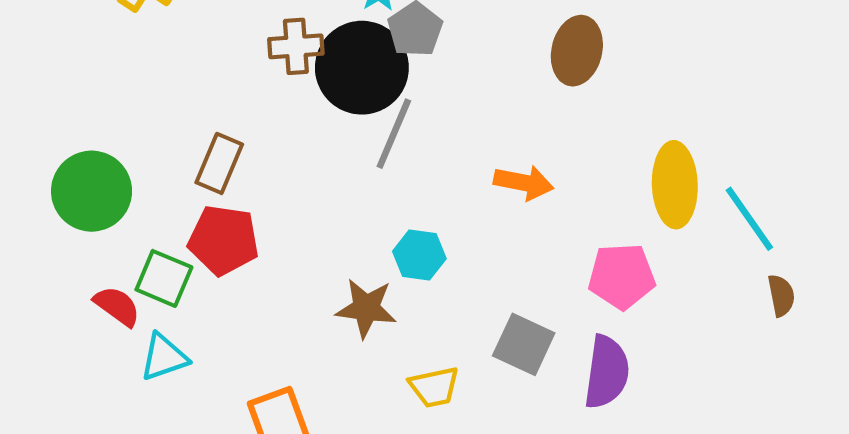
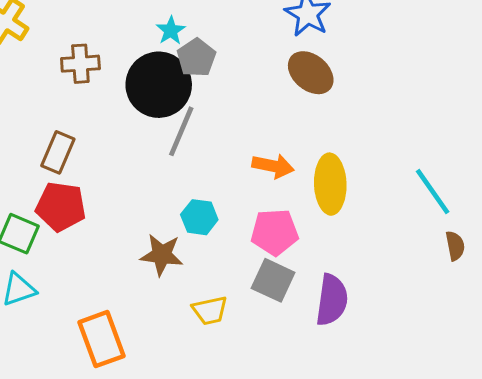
brown cross: (296, 46) -> (80, 64), moved
brown ellipse: (577, 51) -> (311, 73), turned -63
yellow ellipse: (675, 185) -> (330, 184), moved
pink pentagon: (622, 276) -> (275, 232), moved

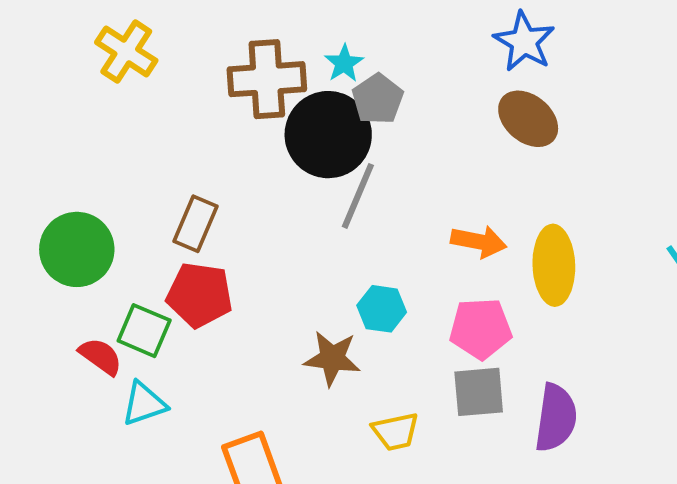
brown cross: (80, 64) -> (267, 79), moved, size x1.5
gray square: (273, 280) -> (479, 392), turned -30

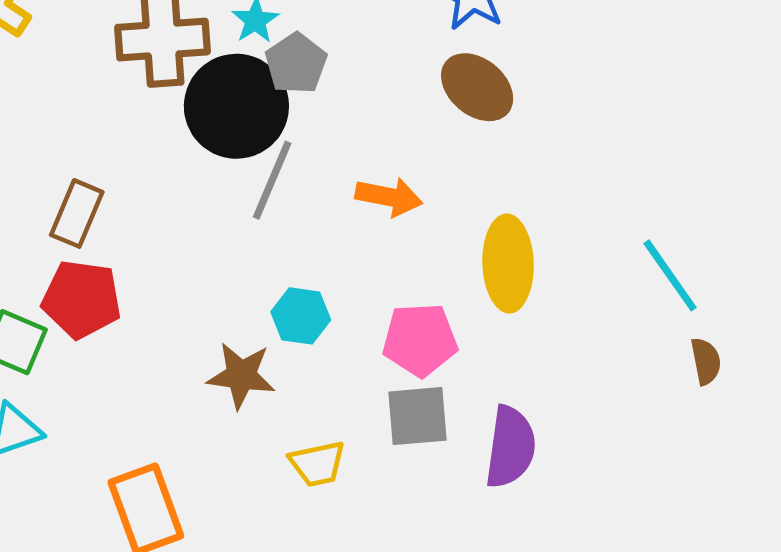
orange arrow: (479, 242) -> (389, 197), moved

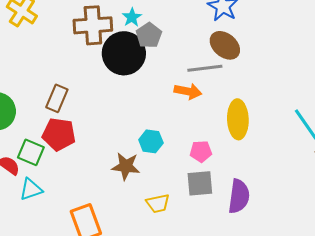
gray line: (272, 180) -> (205, 68), moved, turned 60
pink pentagon: (420, 340) -> (201, 151), size x0.7

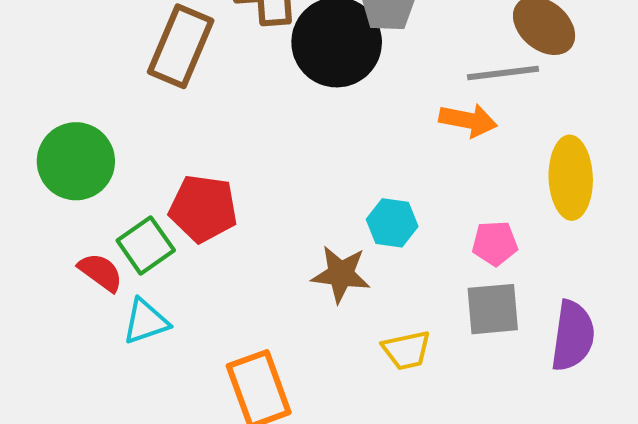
brown rectangle: (57, 98) -> (181, 46), moved, size x1.4
green square: (31, 152) -> (146, 245), turned 32

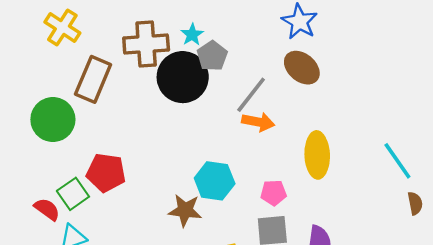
gray line: (503, 73) -> (251, 95), moved, turned -45
green circle: (76, 161) -> (53, 120), moved
cyan hexagon: (392, 223) -> (215, 181), size x1.4

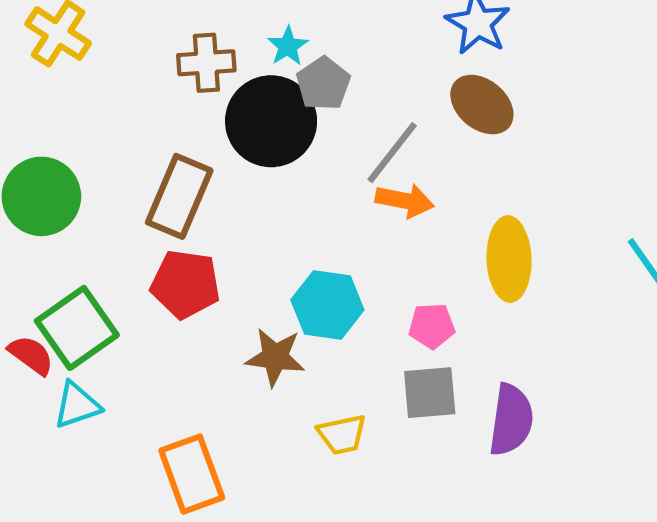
brown cross: (146, 44) -> (206, 63), size x0.7
brown rectangle: (93, 79) -> (179, 196), moved
red pentagon: (106, 173) -> (185, 284), moved
green square: (73, 194) -> (77, 328), size x1.4

